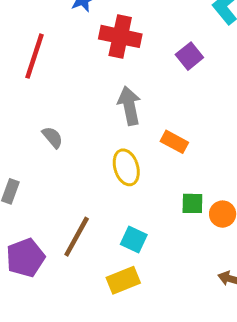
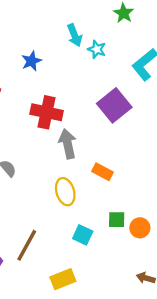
red cross: (120, 36) -> (47, 112), moved
purple square: (189, 56) -> (114, 105), size x1.6
cyan square: (134, 240) -> (83, 235), moved

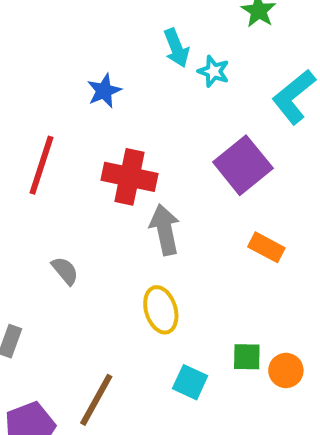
orange rectangle: (103, 172) -> (266, 247), moved

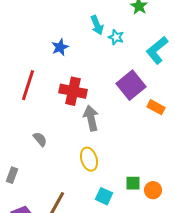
orange rectangle: (266, 247) -> (156, 107), moved

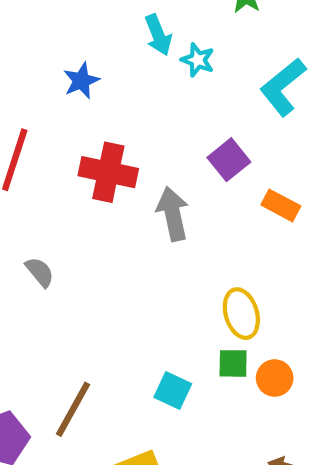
purple square: (131, 85) -> (229, 160), size x0.7
gray arrow: (91, 118) -> (173, 214), moved
yellow ellipse: (89, 159) -> (241, 314), moved

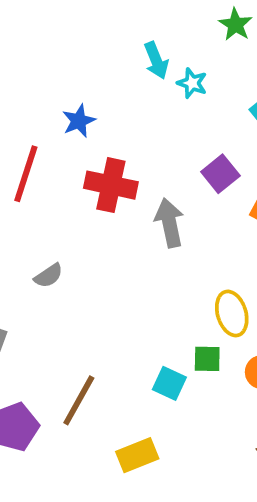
blue star: (81, 81) -> (79, 121), moved
gray semicircle: (40, 272) -> (49, 276), turned 96
green square: (233, 363) -> (207, 359), moved

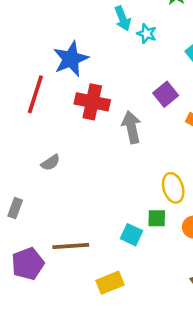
blue star: (79, 121) -> (71, 59), size x1.6
brown line: (79, 400) -> (71, 246), turned 57

